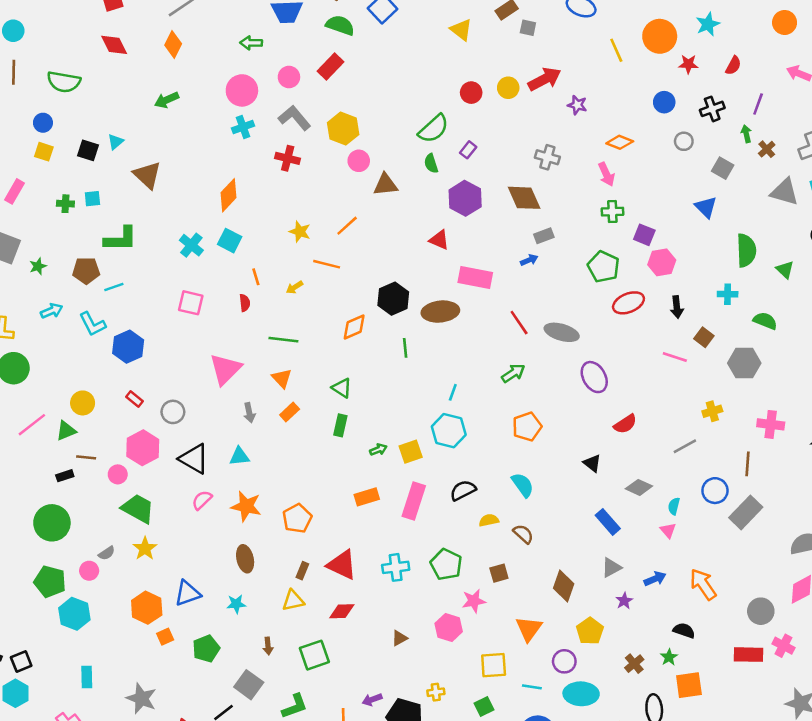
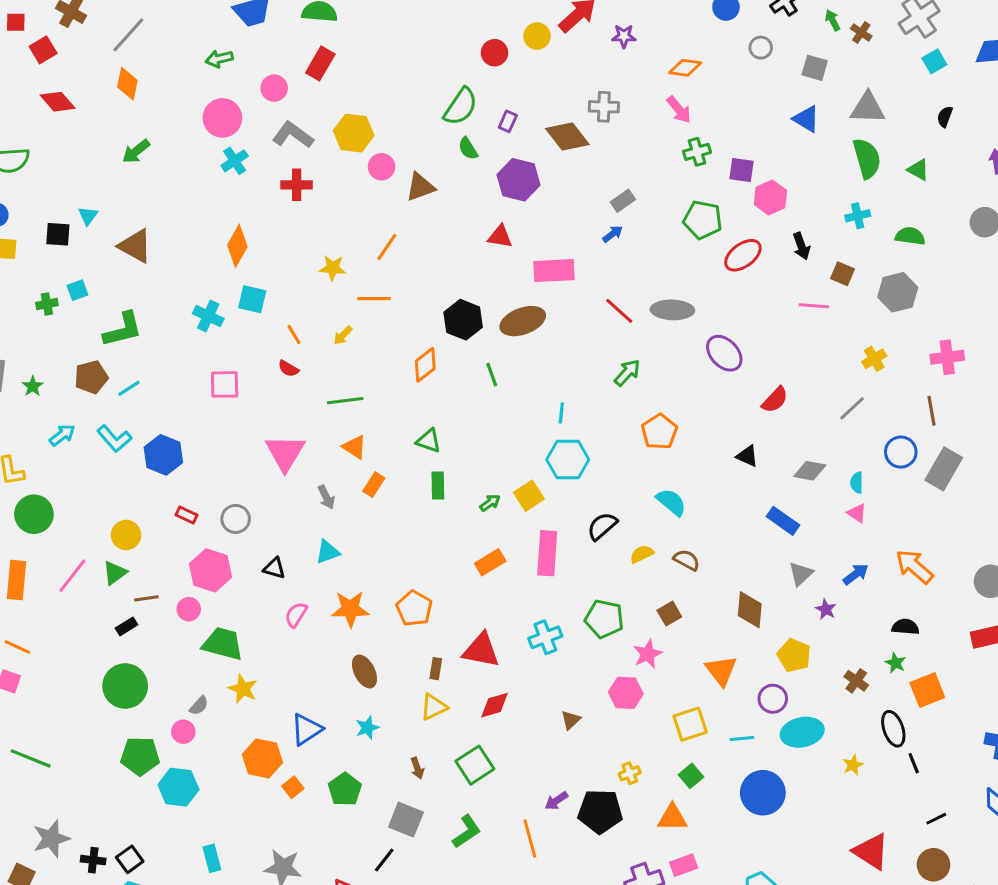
gray triangle: (785, 192) -> (868, 108), moved
brown diamond: (524, 198) -> (567, 137), moved
red semicircle: (245, 303) -> (288, 369), turned 140
black triangle: (194, 459) -> (274, 568), size x0.6

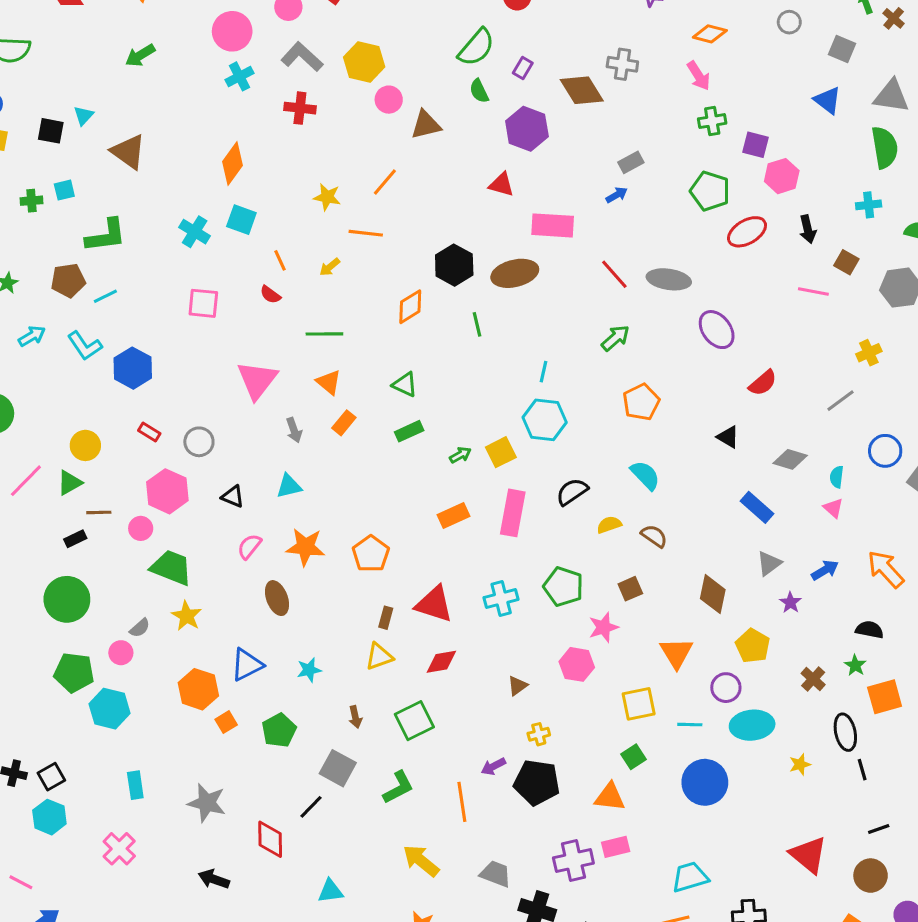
green rectangle: (438, 485) -> (409, 431), turned 60
brown ellipse: (364, 672) -> (277, 598), moved
yellow cross: (630, 773) -> (539, 734), moved

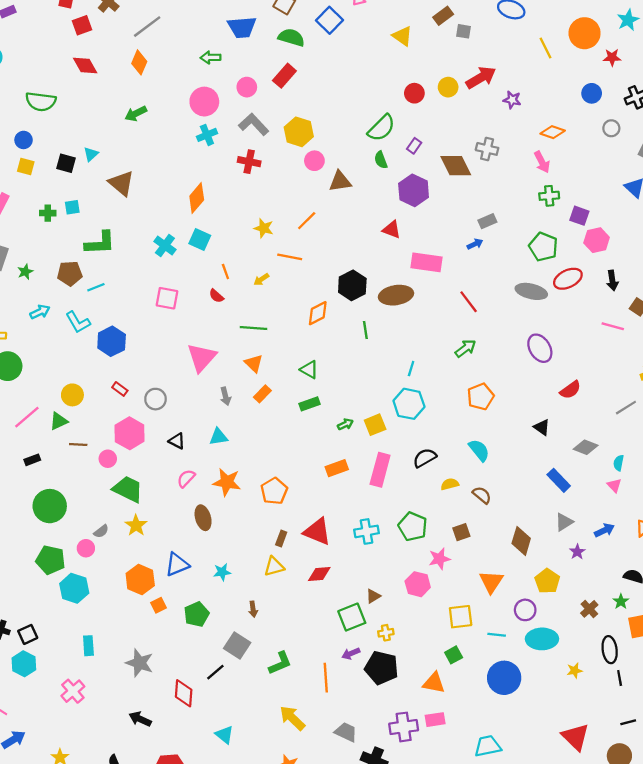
gray ellipse: (669, 279) -> (531, 291), moved
black rectangle: (75, 539) -> (32, 460), moved
green square: (414, 721) -> (352, 617), moved
cyan triangle: (330, 891) -> (224, 735), turned 42

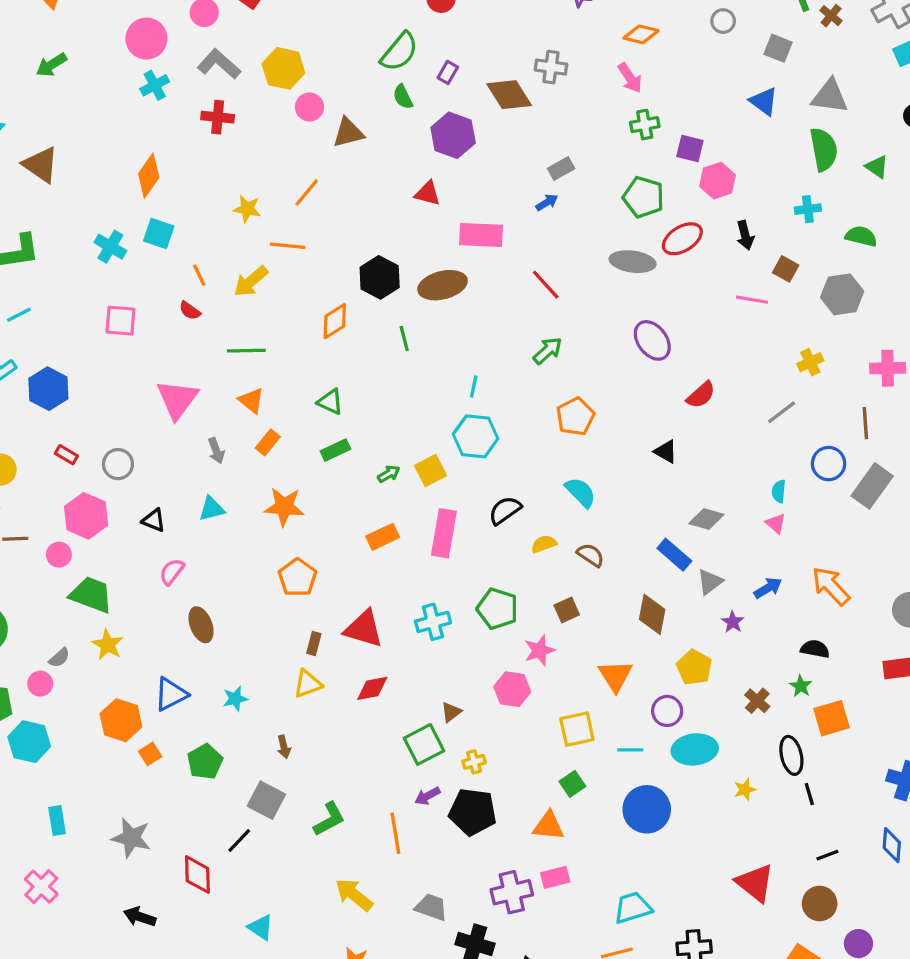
yellow arrow: (261, 279) -> (251, 281), size x1.6
gray diamond: (586, 447) -> (706, 519), moved
blue rectangle: (559, 480) -> (674, 555), moved
orange star: (227, 482) -> (284, 507), moved

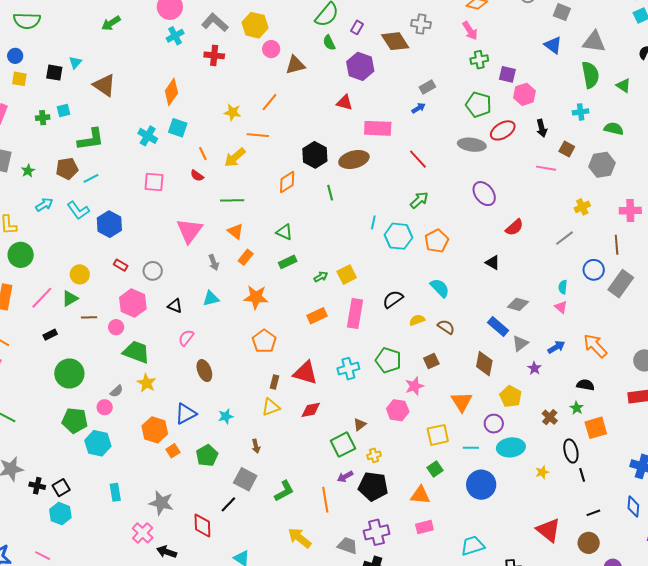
cyan hexagon: (476, 436) -> (398, 236), moved
pink cross: (41, 887) -> (143, 533), moved
purple cross: (512, 892) -> (377, 532), moved

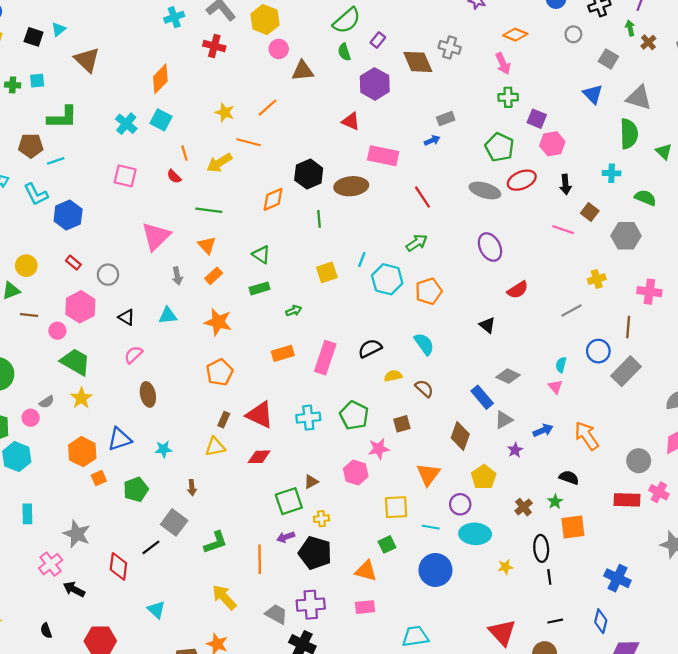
yellow square: (347, 275) -> (327, 272), moved

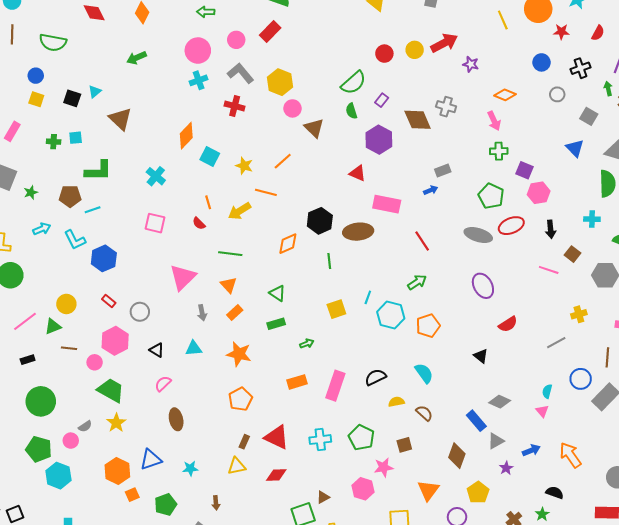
brown triangle: (303, 71) -> (314, 128), turned 50
cyan square: (161, 120) -> (210, 157), moved

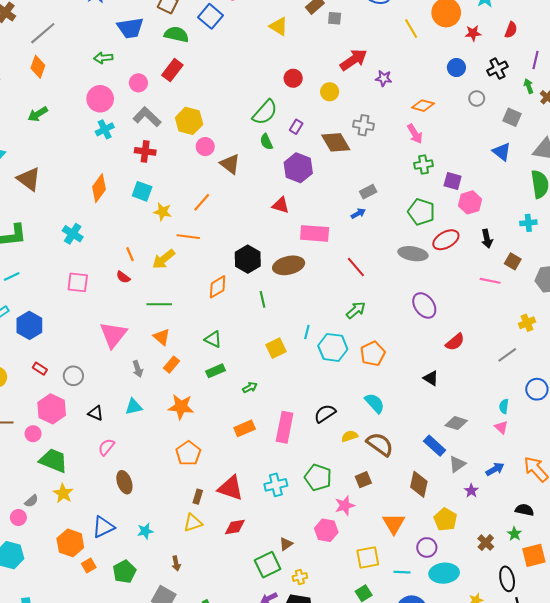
yellow circle: (415, 50) -> (330, 92), moved
cyan square: (210, 157) -> (142, 191), moved
brown semicircle: (424, 413) -> (380, 444), size x1.5

